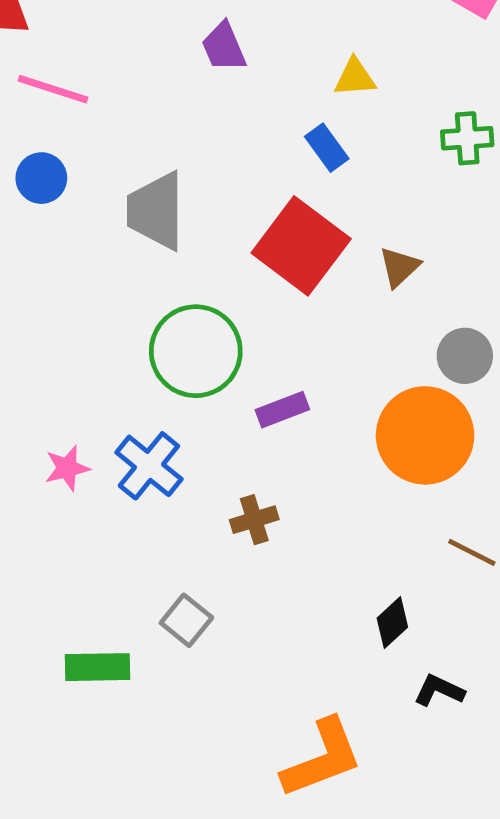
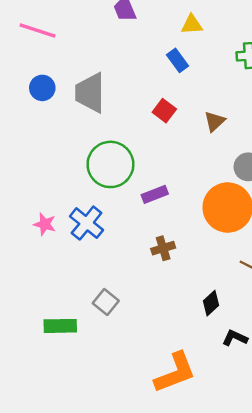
blue circle: (41, 178) -> (42, 88), moved
red square: (301, 246) -> (164, 111), size x0.5
pink star: (67, 468) -> (45, 224), turned 30
brown cross: (254, 520) -> (163, 248), moved

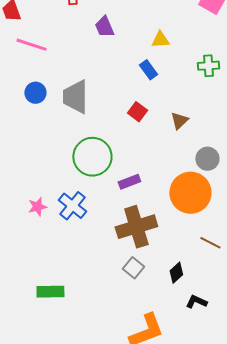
pink star: (45, 224) -> (37, 207), turned -30
brown cross: (163, 248) -> (136, 227), size x2.0
gray square: (106, 302) -> (133, 268), moved

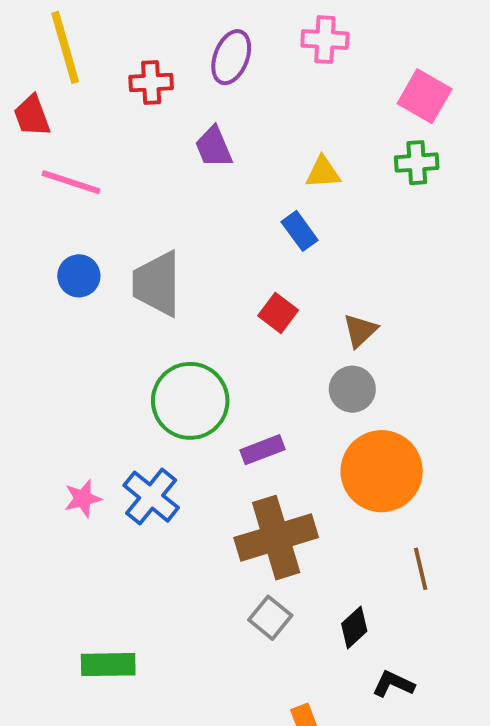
green cross: (208, 66) -> (417, 163), moved
gray circle: (207, 159) -> (352, 389), moved
brown line: (210, 243) -> (421, 569), turned 50

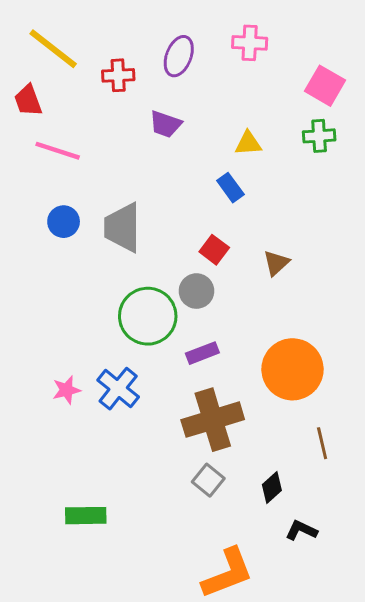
yellow line: (65, 47) -> (53, 49), turned -36
purple trapezoid: (214, 147) -> (165, 124), turned -48
gray circle: (352, 389) -> (196, 291), moved

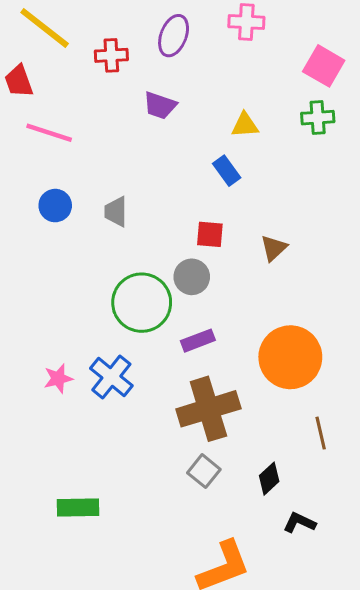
gray trapezoid: (123, 228) -> (116, 212), size x0.6
red square: (214, 250) -> (210, 234), turned -32

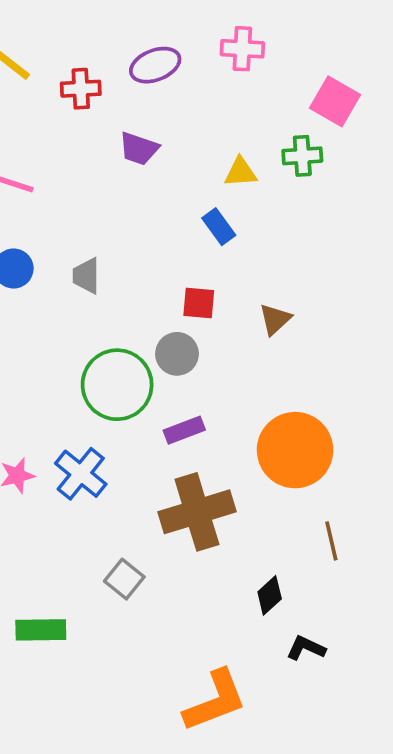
purple ellipse: (174, 36) -> (155, 65), turned 48
green cross: (318, 118) -> (302, 156), moved
gray square: (204, 471) -> (124, 579), moved

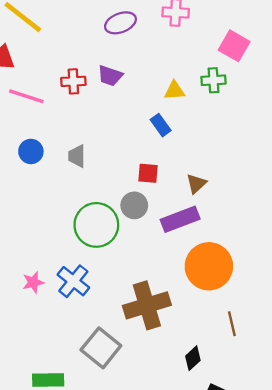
red cross: (81, 89) -> (73, 81), moved
purple rectangle: (184, 430) -> (180, 219), moved, size x1.5
gray square: (124, 579) -> (101, 348), size x1.6

